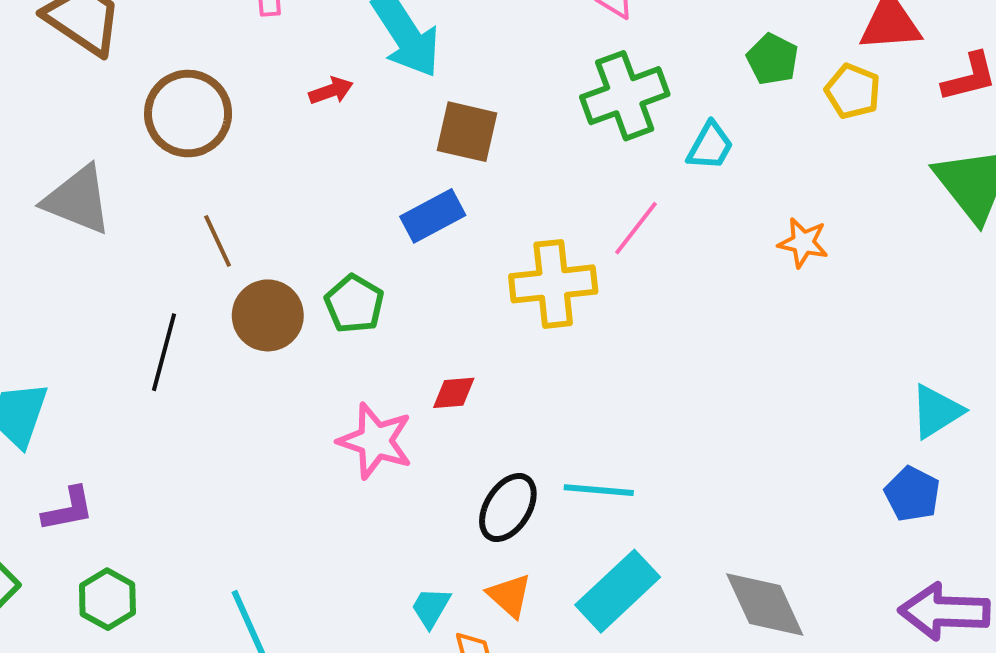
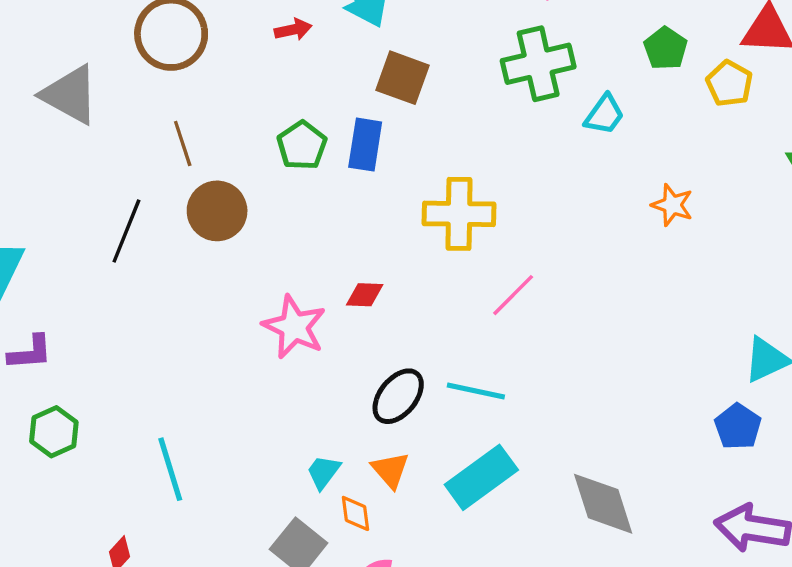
blue rectangle: (433, 216) -> (365, 145), turned -60
pink line: (636, 228) -> (513, 295), moved
green pentagon: (354, 304) -> (302, 145), moved

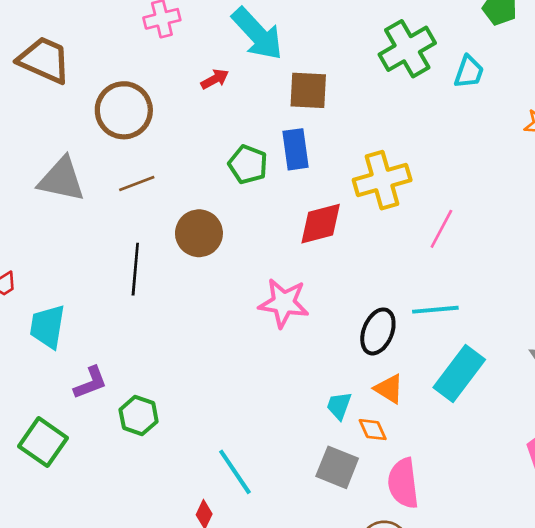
brown line: (183, 143) -> (137, 183), moved, turned -76
red diamond: (365, 295) -> (321, 224), moved, size x1.6
green hexagon: (54, 432) -> (139, 416), moved
cyan line: (170, 469) -> (235, 472), moved

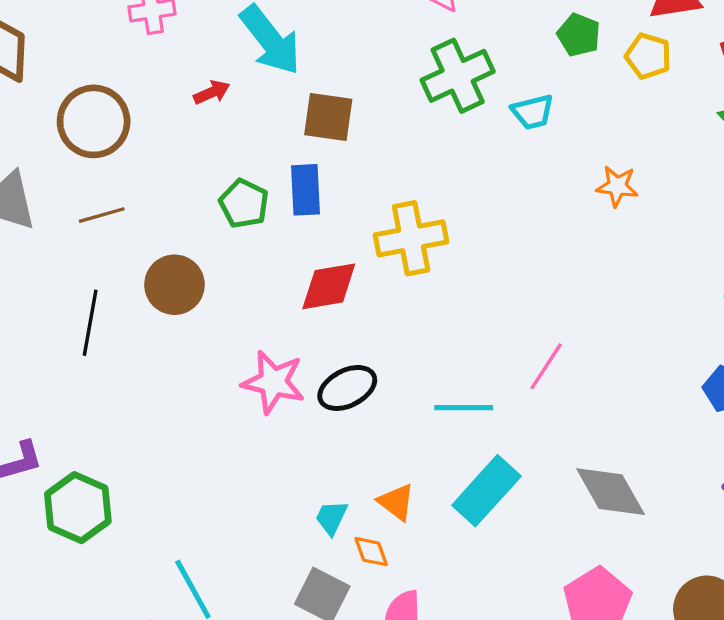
cyan trapezoid: (469, 72) -> (533, 112), turned 52
pink line: (441, 229) -> (546, 366), moved
black ellipse: (378, 331) -> (347, 388), moved, turned 36
green hexagon: (139, 416) -> (78, 508), size x1.4

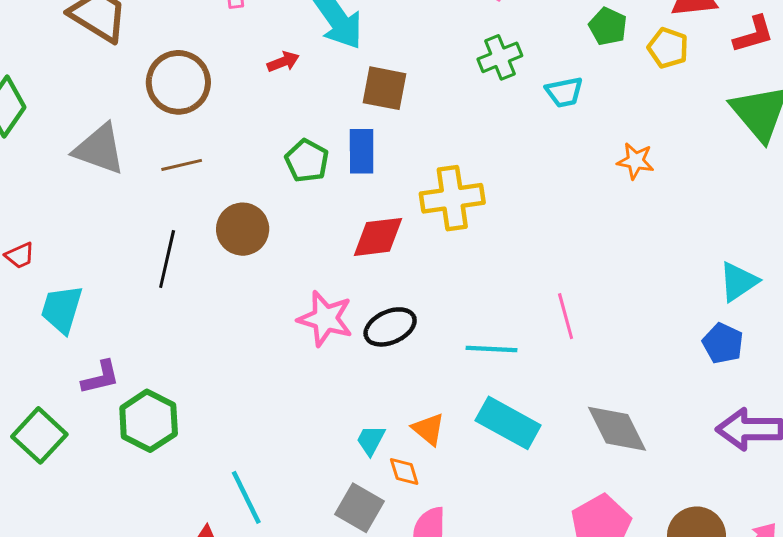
green cross: (458, 76) -> (500, 57), size x0.7
pink line: (546, 366) -> (566, 316), turned -51
cyan rectangle: (486, 491) -> (508, 423), turned 74

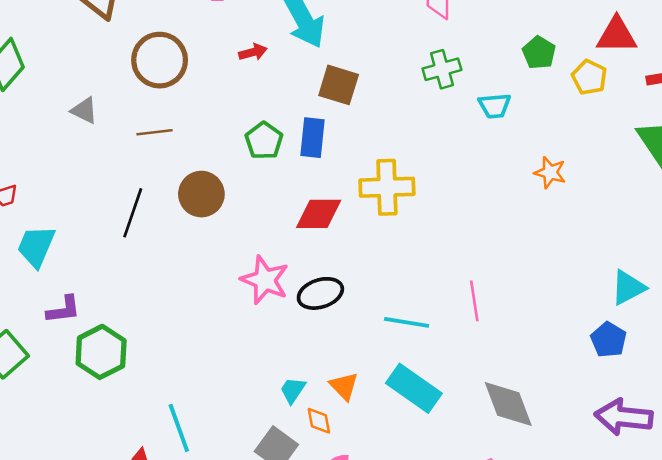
gray triangle: (99, 149) -> (84, 111), size x0.6

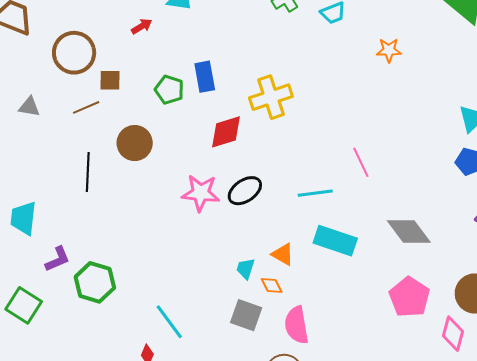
brown square: (339, 85) -> (110, 80), moved, size x0.7

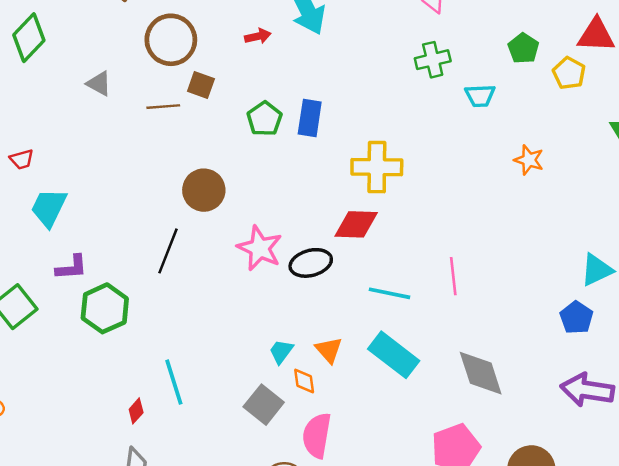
red diamond: (226, 132) -> (356, 224), moved
brown circle: (135, 143) -> (204, 190), moved
black line: (88, 172) -> (168, 251), moved

